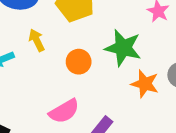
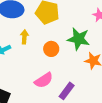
yellow arrow: (37, 40) -> (24, 37), turned 32

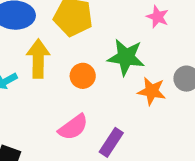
yellow arrow: (24, 37) -> (38, 59), size x1.6

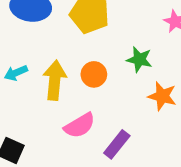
green star: (126, 57) -> (139, 59), size x0.7
yellow arrow: (38, 59) -> (55, 80), moved

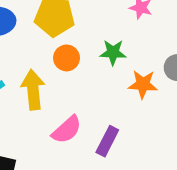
orange circle: (94, 74) -> (67, 58), moved

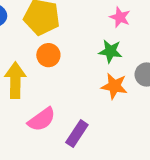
green star: (113, 52) -> (110, 51), moved

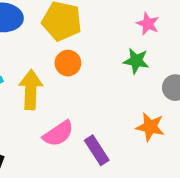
orange star: (114, 86) -> (150, 127), moved
purple rectangle: (77, 134) -> (97, 150), turned -68

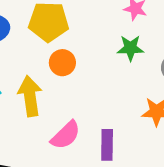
purple rectangle: (97, 150) -> (107, 145), turned 44

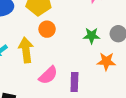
green star: (130, 48) -> (92, 36), moved

